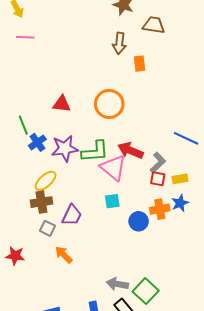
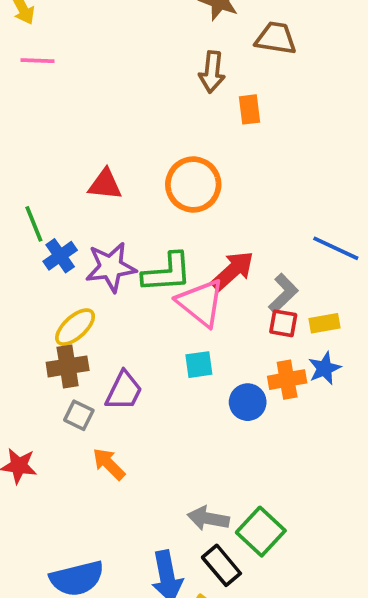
red arrow: (130, 150) -> (233, 271), turned 115

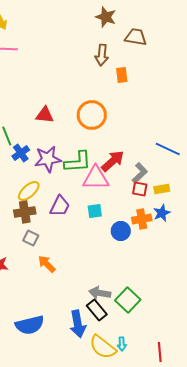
pink triangle: (201, 303) -> (96, 178), turned -40
purple trapezoid: (124, 391) -> (60, 206), moved
black rectangle: (221, 565) -> (97, 310), moved

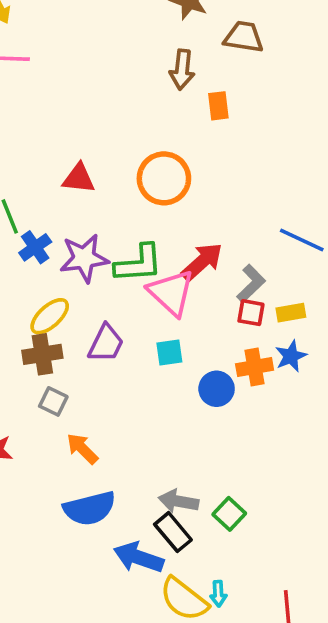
pink triangle: (96, 178) -> (171, 293), turned 44
green square: (128, 300) -> (229, 514), size x0.7
blue arrow: (78, 324) -> (139, 557), turned 120
blue semicircle: (30, 325) -> (90, 508), moved

